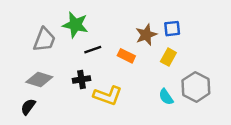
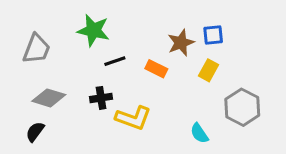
gray trapezoid: (44, 40) -> (37, 49), moved
cyan semicircle: (166, 97) -> (199, 133), moved

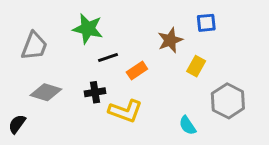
blue square: (213, 35) -> (206, 23), moved
orange rectangle: (156, 69) -> (137, 71), moved, turned -60
black semicircle: (35, 132) -> (17, 124), moved

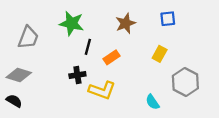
brown star: (170, 40) -> (126, 23), moved
black line: (108, 58) -> (88, 47), turned -56
gray diamond: (46, 92) -> (19, 75), moved
black semicircle: (17, 124) -> (14, 101), turned 84

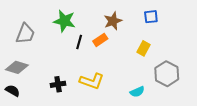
orange rectangle: (111, 57) -> (100, 40), moved
black cross: (77, 75) -> (58, 84), moved
cyan semicircle: (153, 102) -> (137, 92), turned -80

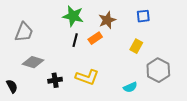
green star: (64, 21) -> (73, 16), moved
gray diamond: (17, 67) -> (33, 62), moved
black semicircle: (13, 91) -> (12, 86), turned 32

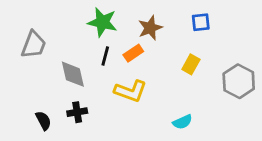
gray diamond: (33, 62) -> (73, 74), moved, turned 60
gray hexagon: (158, 70) -> (239, 81), moved
yellow L-shape: (87, 77) -> (131, 91), moved
black semicircle: (12, 86) -> (43, 121), moved

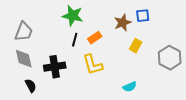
brown star: (150, 28) -> (123, 23), moved
gray diamond: (73, 74) -> (24, 59), moved
yellow L-shape: (131, 91) -> (93, 65), turned 55
black cross: (77, 112) -> (55, 67), moved, size x1.5

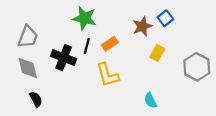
blue square: (143, 16) -> (165, 18), turned -32
black cross: (55, 67) -> (64, 58), moved, turned 30
cyan semicircle: (130, 87) -> (150, 100), turned 88

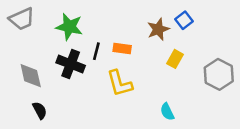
green star: (84, 18) -> (69, 27), moved
gray trapezoid: (28, 37) -> (22, 19), moved, turned 45
orange rectangle: (110, 44) -> (122, 49), turned 42

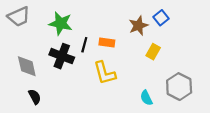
gray hexagon: (219, 74) -> (179, 87), moved

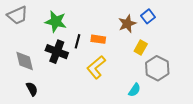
yellow L-shape: (105, 73) -> (96, 67), turned 65
gray hexagon: (179, 87) -> (157, 68), moved
cyan semicircle: (146, 98) -> (134, 90), turned -120

